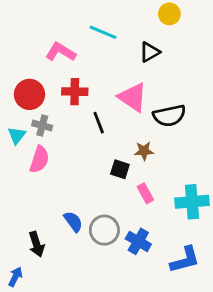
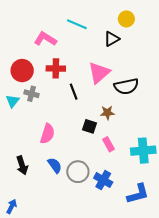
yellow circle: (169, 14) -> (126, 19), moved
pink triangle: (133, 97) -> (99, 73), turned 45
pink semicircle: (39, 159) -> (47, 134), moved
black arrow: (37, 244) -> (22, 165), moved

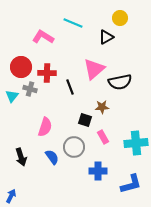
red cross: (56, 68) -> (47, 73), moved
gray circle: (78, 172) -> (74, 147), moved
blue cross: (103, 180) -> (98, 171), turned -30

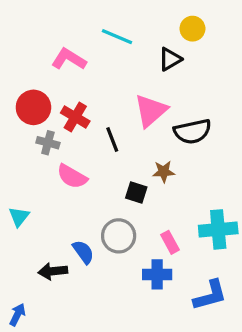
red cross: (47, 73) -> (75, 117), turned 30
cyan triangle: (12, 96) -> (19, 217), moved
pink semicircle: (45, 127) -> (72, 176), moved, turned 102
pink rectangle: (103, 137) -> (170, 242), moved
black arrow: (21, 157) -> (53, 271), moved, turned 102

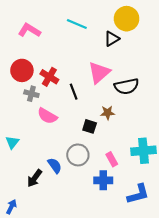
yellow circle: (192, 29) -> (127, 19), size x1.5
pink L-shape: (69, 59) -> (29, 30), moved
black arrow: (53, 271) -> (35, 178), turned -48

